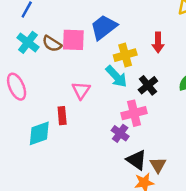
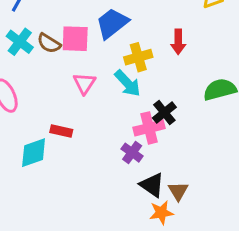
black cross: (148, 85) -> (164, 113), moved
pink triangle: (81, 90) -> (84, 83), moved
red rectangle: (62, 116) -> (61, 131), turned -72

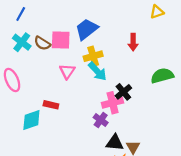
yellow cross: (138, 57) -> (93, 56), moved
black triangle: (152, 185) -> (115, 143), turned -30

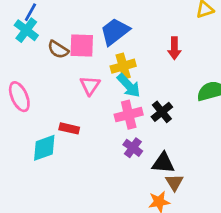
cyan cross: (22, 42) -> (26, 30), moved
pink cross: (113, 103) -> (129, 115), moved
black triangle: (115, 143) -> (163, 163), moved

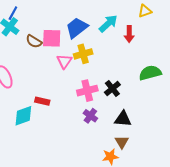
red arrow: (174, 48) -> (129, 34), moved
pink triangle: (90, 86) -> (64, 61), moved
cyan arrow: (129, 86) -> (108, 24), moved, turned -90
black triangle: (163, 163) -> (123, 119), moved

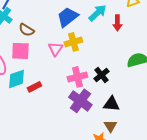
pink square: (52, 38) -> (20, 51), moved
red rectangle: (42, 101) -> (34, 87), turned -40
cyan diamond: (23, 116) -> (16, 79), moved
purple cross: (90, 116) -> (80, 101), size x1.6

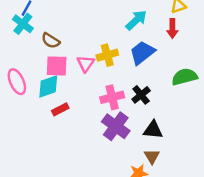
blue trapezoid: (67, 17) -> (142, 53), moved
red arrow: (117, 23) -> (172, 29), moved
pink square: (20, 51) -> (57, 66), moved
cyan diamond: (16, 79) -> (48, 86), moved

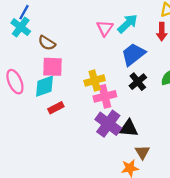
yellow cross: (107, 55) -> (95, 80), moved
pink triangle: (86, 64) -> (105, 28), moved
black cross: (141, 95) -> (138, 82), moved
black triangle: (153, 130) -> (129, 128), moved

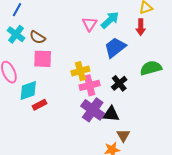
cyan cross: (21, 27) -> (16, 34), moved
black cross: (138, 82) -> (119, 83), moved
cyan diamond: (45, 86) -> (28, 90), moved
red rectangle: (56, 108) -> (40, 105), moved

